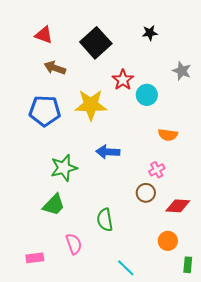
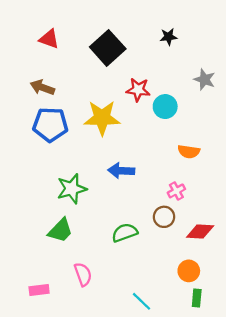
brown arrow: (55, 68) -> (42, 87), moved
red star: (123, 80) -> (138, 90), turned -30
green semicircle: (105, 220) -> (125, 233), moved, turned 80
green rectangle: (188, 265) -> (197, 298), moved

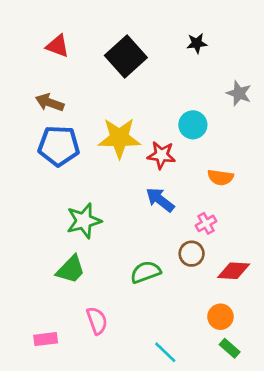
red star: (138, 90) -> (161, 155), moved
blue arrow: (121, 171) -> (160, 200), moved, turned 35
green rectangle: (197, 298) -> (230, 348), turned -54

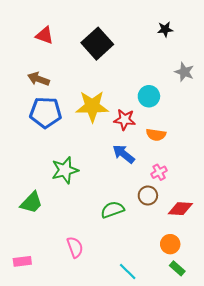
black star: (197, 43) -> (165, 29), moved
orange semicircle: (220, 177) -> (156, 135), moved
green trapezoid: (71, 269) -> (31, 203), moved
pink rectangle: (46, 339) -> (22, 261), moved

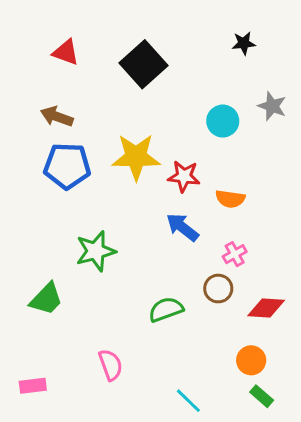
cyan circle: (149, 96) -> (223, 121), moved

